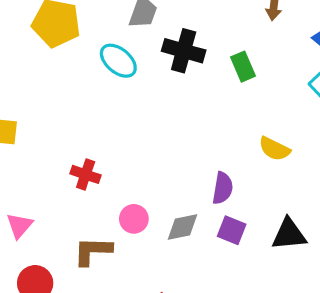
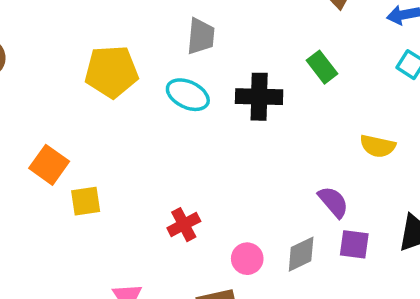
black cross: (184, 51) -> (259, 97), moved
red cross: (86, 174) -> (184, 225), turned -32
purple semicircle: (223, 188) -> (333, 202), turned -36

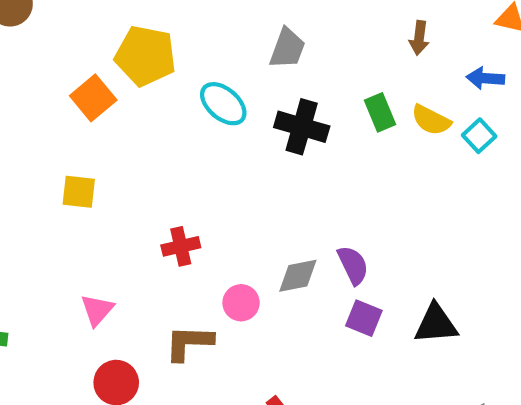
gray trapezoid: (201, 36) -> (287, 48), moved
yellow semicircle: (378, 146) -> (431, 120), moved
orange square: (49, 165) -> (93, 98), moved
gray diamond: (301, 254) -> (298, 276), moved

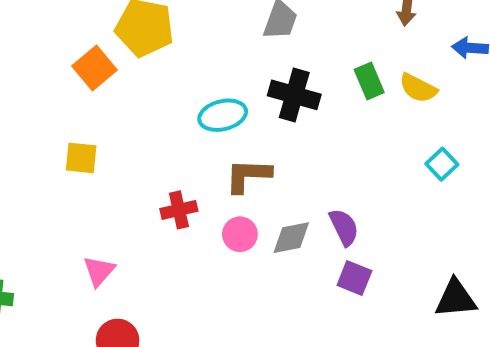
cyan ellipse: (223, 104) -> (223, 115), moved, turned -54
cyan square: (479, 136) -> (442, 164), moved
pink circle: (241, 303) -> (240, 234), moved
black triangle: (436, 324) -> (456, 299), moved
brown L-shape: (189, 343) -> (248, 175), moved

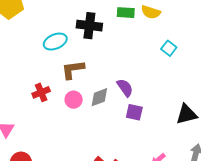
green rectangle: (369, 81) -> (126, 13), turned -54

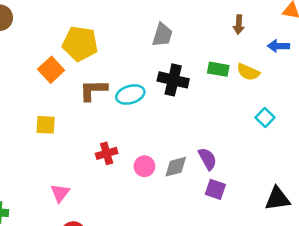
brown L-shape: (73, 70) -> (93, 90), moved

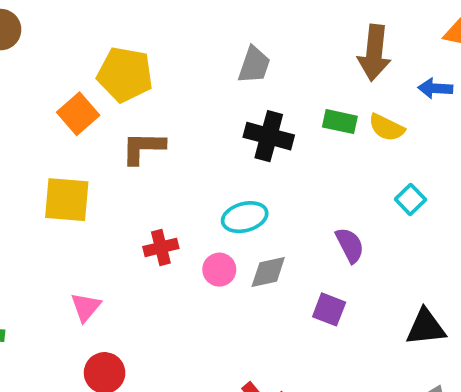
brown arrow: (239, 25) -> (374, 53), size x1.8
cyan ellipse: (130, 95) -> (245, 217), moved
yellow square: (46, 125) -> (67, 200), size x1.5
purple semicircle: (207, 159) -> (350, 245), moved

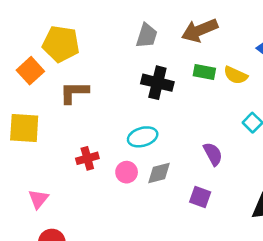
brown arrow: (374, 53) -> (200, 30), moved, turned 63

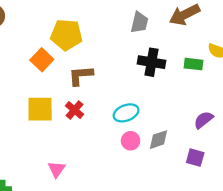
green rectangle: (204, 72) -> (193, 64), moved
cyan ellipse: (143, 137) -> (126, 113), moved
purple semicircle: (213, 154) -> (204, 120), turned -96
red cross: (87, 158) -> (74, 110), moved, turned -30

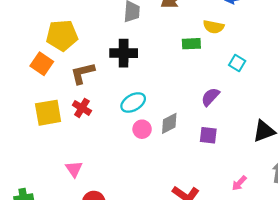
black cross: (152, 62) -> (124, 53), moved

